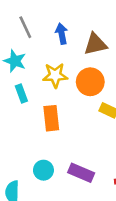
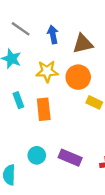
gray line: (25, 27) -> (21, 29), turned -30
cyan rectangle: (21, 93) -> (18, 100), moved

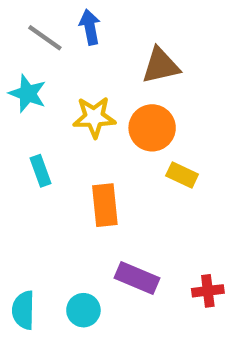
blue arrow: (53, 35) -> (90, 27), moved
orange rectangle: (44, 109) -> (105, 205), moved
cyan circle: (37, 155) -> (83, 310), moved

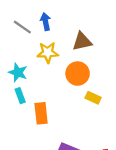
cyan star: (28, 94) -> (18, 72), moved
yellow star: (94, 117) -> (48, 53), moved
orange rectangle: (105, 205) -> (41, 113), moved

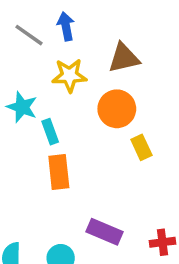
cyan rectangle: (20, 96) -> (50, 132), moved
yellow rectangle: (93, 98) -> (141, 147), turned 40

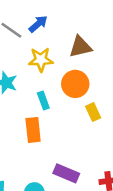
blue arrow: (66, 26) -> (38, 24), turned 60
cyan rectangle: (50, 132) -> (43, 101), moved

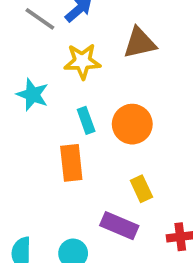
orange circle: (75, 84) -> (132, 124), moved
yellow rectangle: (93, 112) -> (141, 189), moved

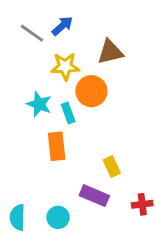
cyan star: (32, 95) -> (39, 104), moved
orange circle: (132, 124) -> (91, 91), moved

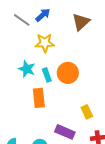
brown triangle: (110, 52) -> (81, 22), moved, turned -30
orange circle: (91, 91) -> (68, 73), moved
yellow rectangle: (112, 167) -> (87, 112), moved

